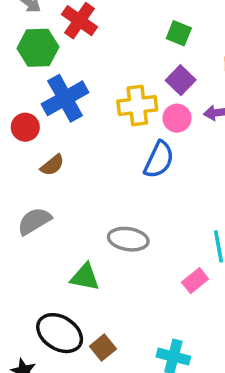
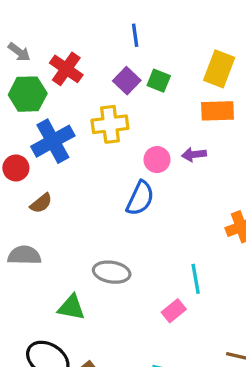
purple square: (181, 80) -> (127, 81), moved
yellow cross: (137, 105) -> (110, 124), moved
gray semicircle: (34, 221) -> (24, 255), turned 32

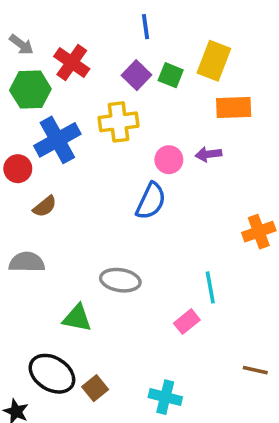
yellow rectangle: (219, 69) -> (214, 61), moved

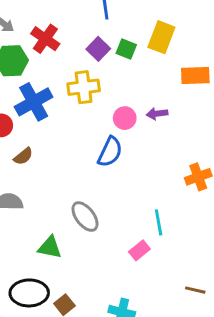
orange rectangle: (234, 108) -> (195, 75), moved
gray ellipse: (120, 280) -> (85, 217), turned 44
black ellipse: (52, 374) -> (29, 293), turned -33

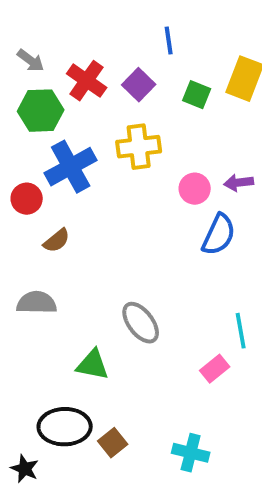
purple square: (98, 49) -> (139, 85), moved
blue semicircle: (110, 152) -> (219, 235), moved

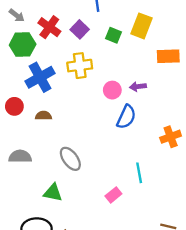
red circle: (27, 199) -> (14, 106), moved
brown semicircle: (57, 241) -> (44, 116), moved, turned -140
gray ellipse: (141, 323) -> (70, 159), moved
pink rectangle: (215, 369) -> (113, 195), moved

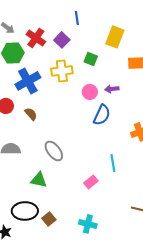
green square: (113, 35) -> (91, 59), moved
brown semicircle: (44, 116) -> (31, 114), turned 48

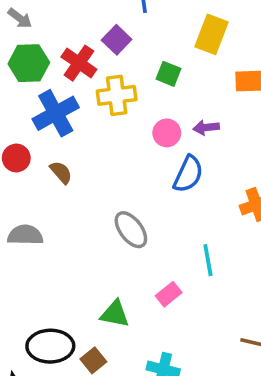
red cross: (36, 38) -> (79, 63), moved
gray ellipse: (54, 151) -> (131, 230), moved
green triangle: (39, 180) -> (115, 314), moved

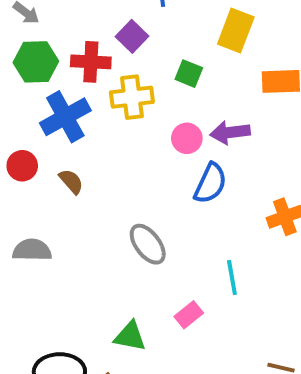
red cross: (79, 63) -> (91, 62), turned -32
purple arrow: (206, 128) -> (230, 132), size x1.4

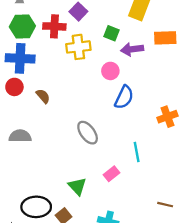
blue cross: (65, 117) -> (20, 58), moved, turned 32
purple arrow: (230, 132) -> (132, 49), moved
green triangle: (130, 336) -> (77, 186), turned 36

